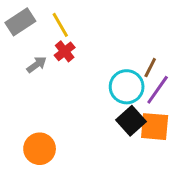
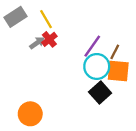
gray arrow: (37, 65) -> (37, 43), moved
purple line: (158, 90) -> (92, 46), moved
orange square: (155, 127) -> (118, 71), moved

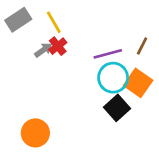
purple line: (92, 46) -> (108, 54), turned 40
brown line: (115, 52) -> (142, 46), moved
orange square: (118, 71) -> (138, 83), turned 30

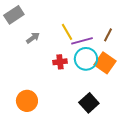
yellow line: (54, 22) -> (67, 32), moved
red cross: (58, 46) -> (60, 62), moved, turned 32
black square: (117, 108) -> (89, 103), moved

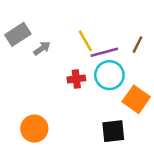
gray rectangle: (14, 15) -> (18, 34), moved
orange square: (105, 63) -> (136, 99), moved
black square: (89, 103) -> (113, 131), turned 36

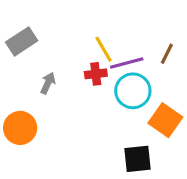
gray arrow: (42, 48) -> (48, 83), moved, turned -30
red cross: (76, 79) -> (96, 74), moved
orange circle: (34, 129) -> (20, 128), moved

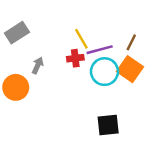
orange square: (165, 120) -> (130, 69), moved
orange circle: (20, 128) -> (16, 87), moved

